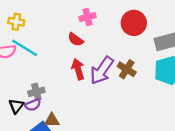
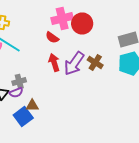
pink cross: (87, 17) -> (62, 18), size x1.5
red circle: (134, 23) -> (82, 24), moved

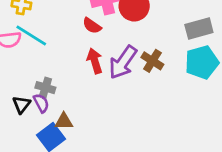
gray cross: (19, 82) -> (45, 88), turned 32
purple semicircle: (16, 92) -> (41, 103), turned -96

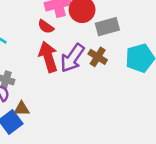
gray rectangle: (199, 28) -> (107, 27), moved
red arrow: (95, 61) -> (48, 57), size x1.4

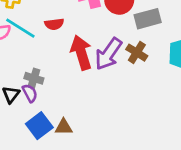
red semicircle: (46, 27) -> (54, 24), moved, turned -42
brown triangle: (22, 109) -> (64, 127), moved

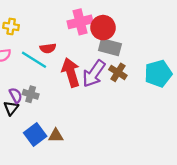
gray rectangle: (148, 19) -> (110, 47), moved, turned 30
cyan line: (20, 28) -> (34, 60), moved
purple semicircle: (30, 93) -> (16, 95), moved

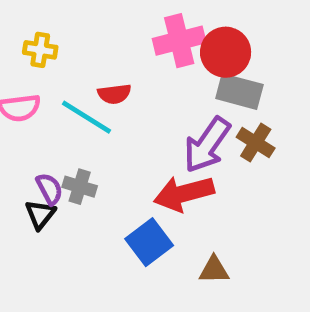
red arrow: (71, 72) -> (184, 194), moved, turned -88
blue square: (35, 135) -> (149, 242), moved
brown triangle: (56, 136) -> (214, 270), moved

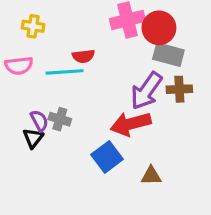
cyan line: (87, 117) -> (65, 72), turned -36
brown cross: (256, 143) -> (179, 89), turned -35

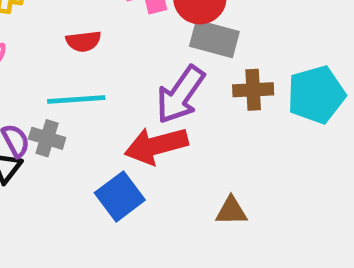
cyan line: (65, 72) -> (76, 99), moved
brown cross: (179, 89) -> (253, 90), moved
brown triangle: (151, 176) -> (231, 211), moved

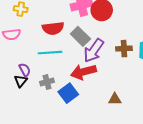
gray rectangle: (214, 39) -> (80, 36), moved, turned 30
red semicircle: (83, 41) -> (53, 28), size x1.5
gray cross: (47, 138) -> (47, 82), moved, turned -32

